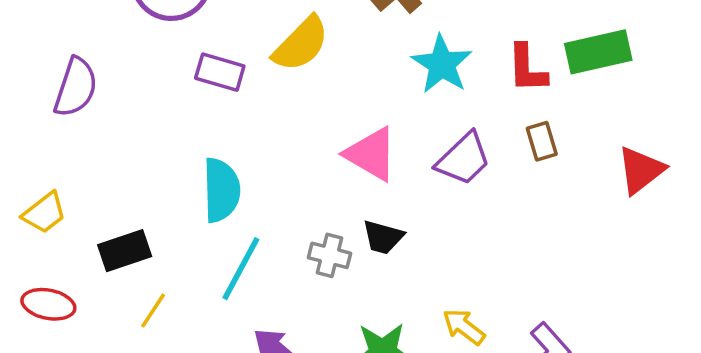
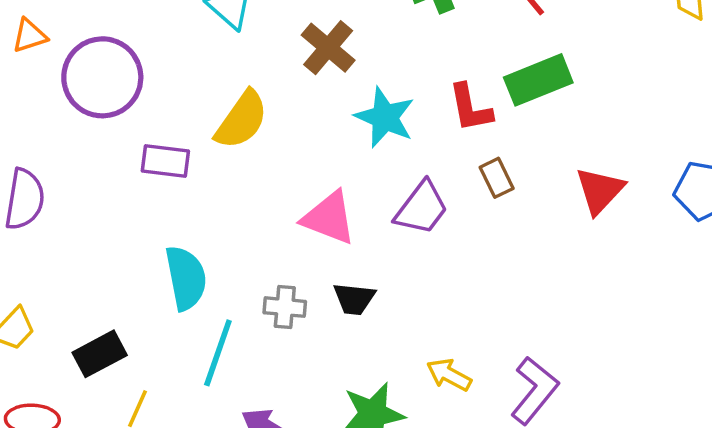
gray cross: (330, 255) -> (285, 307), moved

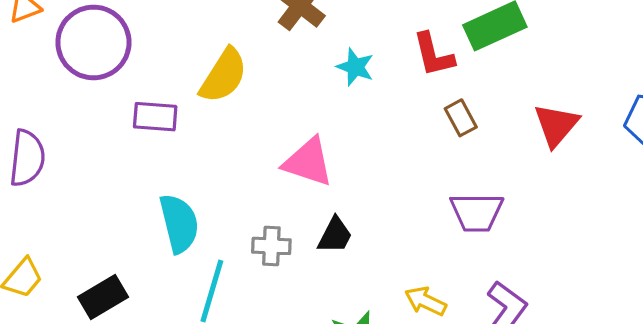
cyan star: (385, 117) -> (355, 67), size x0.7
purple trapezoid: (422, 208) -> (477, 212), moved, turned 56
black trapezoid: (354, 299) -> (335, 235), turned -66

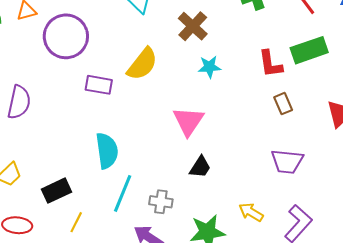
cyan star: (355, 67) -> (209, 67), moved, turned -30
pink triangle: (308, 162) -> (188, 121), turned 40
gray cross: (271, 246) -> (161, 202), moved

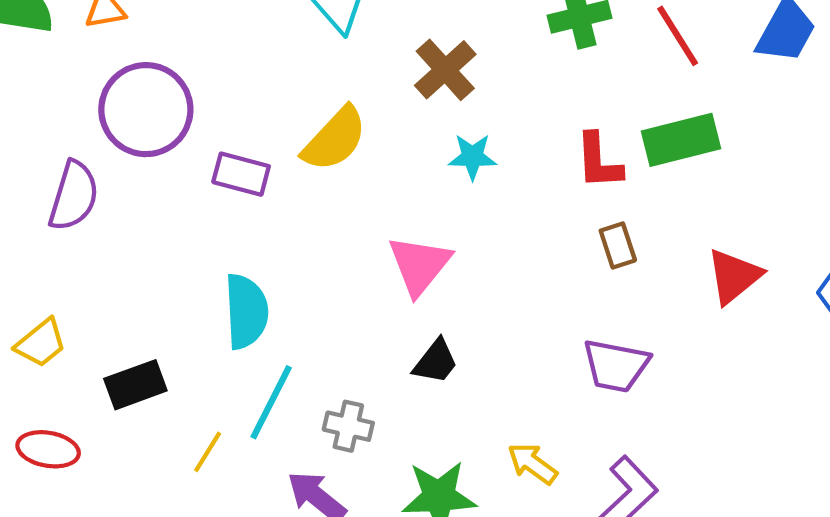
purple circle: (66, 36) -> (146, 110), moved
yellow line: (76, 222) -> (208, 452), moved

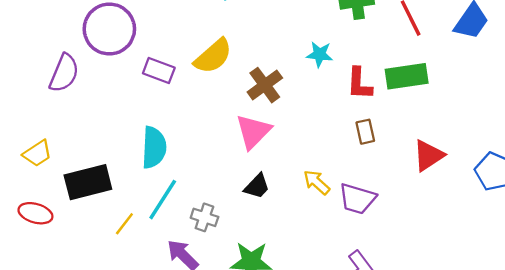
brown cross: (445, 70) -> (265, 85), moved
cyan star: (472, 157) -> (320, 54), moved
black rectangle: (135, 385) -> (88, 182), size x1.4
yellow arrow: (532, 464) -> (317, 182), moved

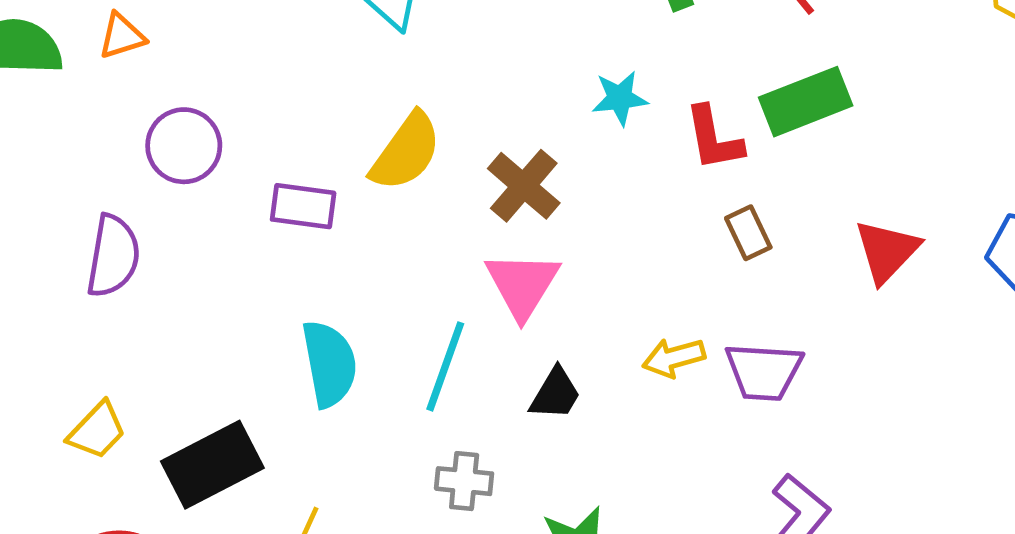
purple circle: (109, 29) -> (184, 146), size x0.7
yellow arrow: (317, 182) -> (674, 358), turned -44
cyan line: (163, 200) -> (445, 366), moved

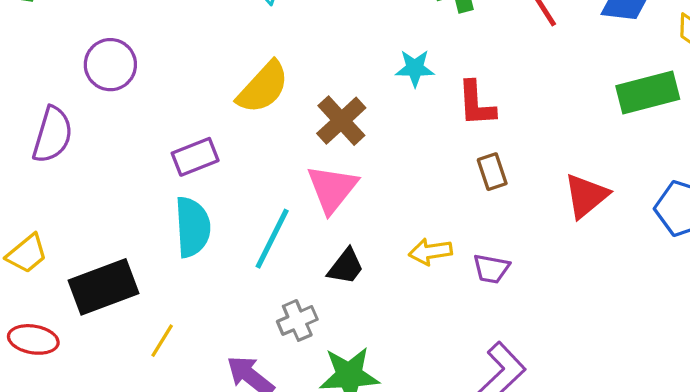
green rectangle: (806, 102) -> (648, 92), moved
purple rectangle: (303, 206) -> (195, 157), moved, turned -36
purple trapezoid: (764, 372) -> (491, 269), size x0.7
gray cross: (464, 481) -> (297, 320), moved, turned -36

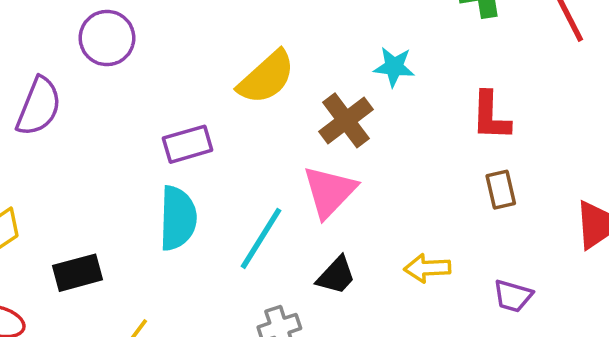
cyan star: (415, 68) -> (394, 67), moved
purple trapezoid: (491, 269) -> (513, 296), moved
black rectangle: (103, 287) -> (77, 273), size x0.7

